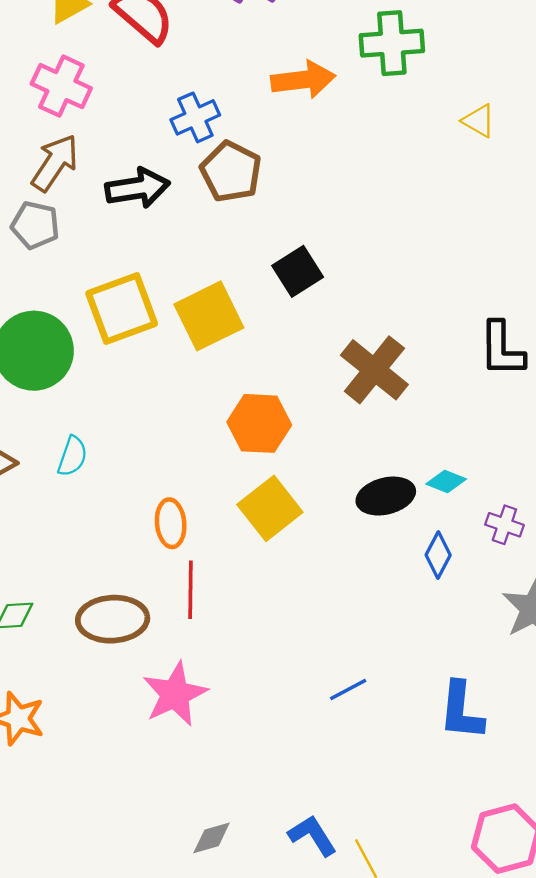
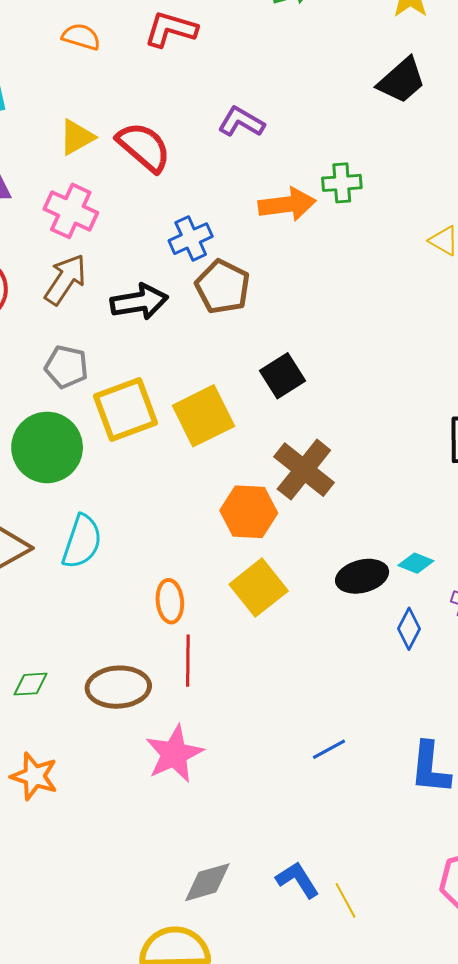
green cross: (392, 43) -> (342, 183), moved, size x0.7
gray pentagon: (35, 225) -> (66, 367), moved
brown cross: (374, 370) -> (304, 470), moved
cyan semicircle: (72, 456) -> (82, 542), size x1.5
gray diamond: (212, 838) -> (207, 882), size x1.4

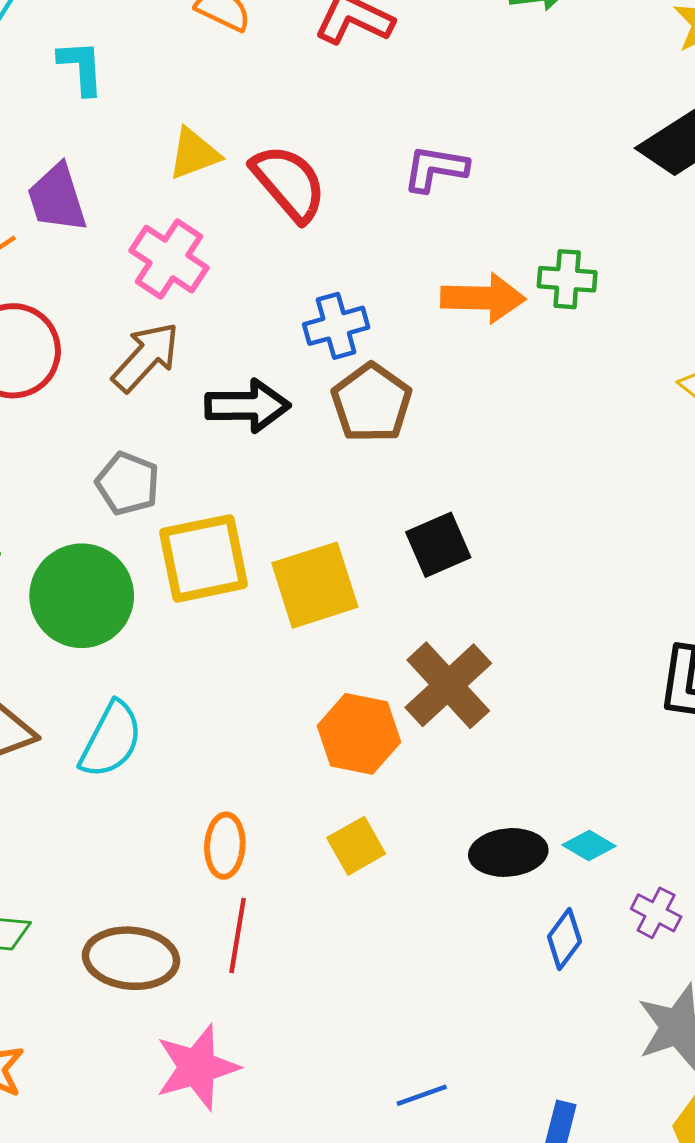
purple L-shape: (241, 122) -> (435, 169), turned -30
yellow square: (259, 588) -> (356, 846), size x0.7

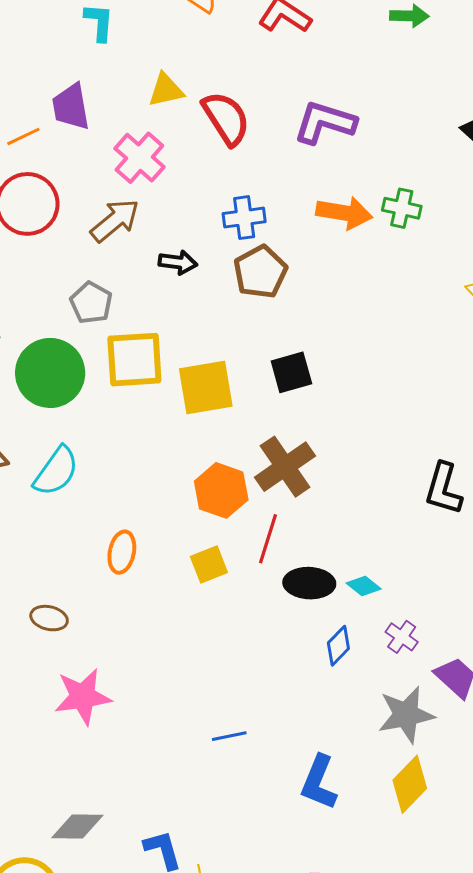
purple L-shape: (435, 169) -> (325, 122), size x1.4
black arrow: (248, 406) -> (178, 262), size x0.7
red line: (238, 935) -> (268, 539), moved
brown ellipse: (131, 958) -> (49, 618), size x0.6

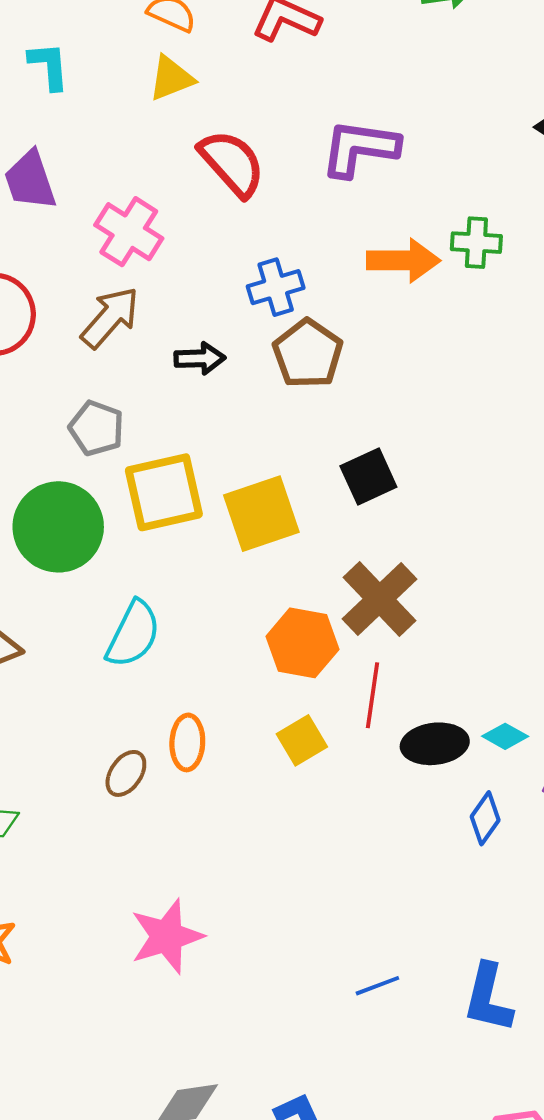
yellow triangle: (166, 90) -> (171, 78), moved
cyan semicircle: (56, 471) -> (133, 634), moved
brown ellipse: (49, 618) -> (126, 773), moved, turned -60
blue line: (229, 736) -> (377, 986), moved

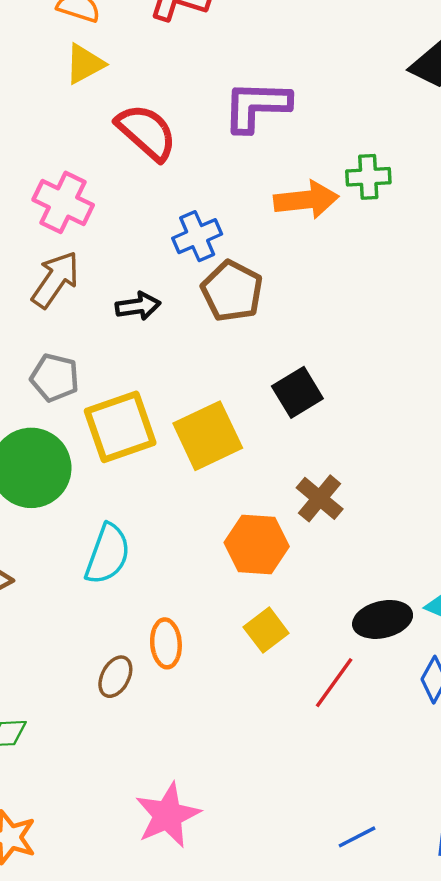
brown cross: (379, 599) -> (320, 498), size x0.7
red line: (372, 695) -> (334, 683), moved, turned 34

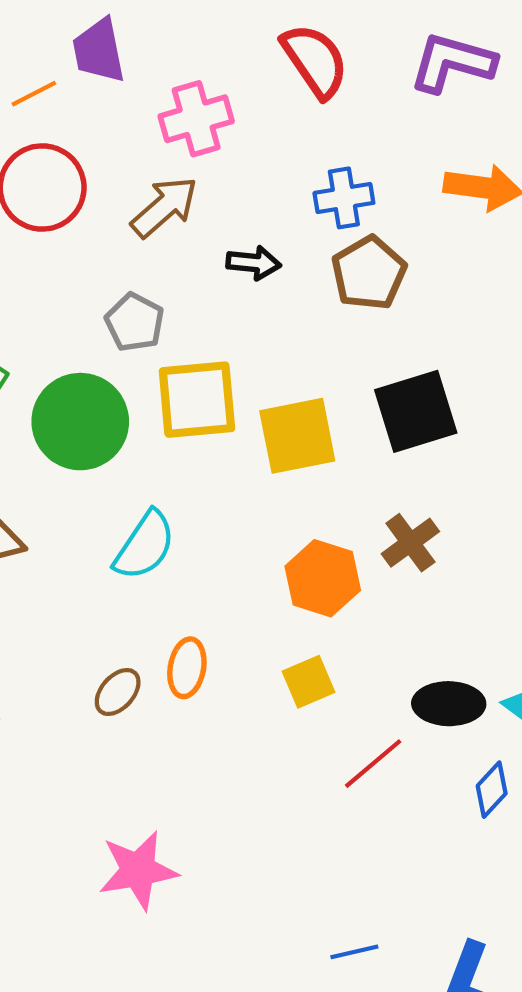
pink cross: (63, 202) -> (196, 119), turned 34
black square: (297, 392) -> (416, 411), size x1.4

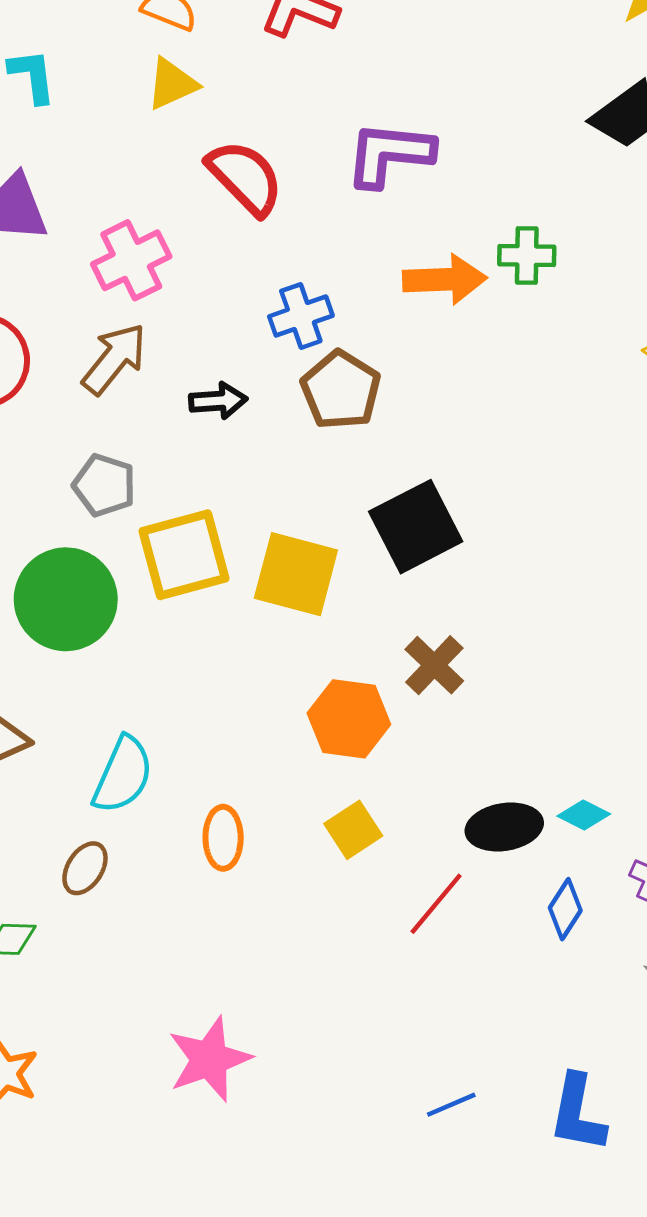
yellow square: (297, 436) -> (296, 574), turned 36
cyan semicircle: (145, 546) -> (123, 775), moved
brown ellipse: (118, 692) -> (85, 868), moved

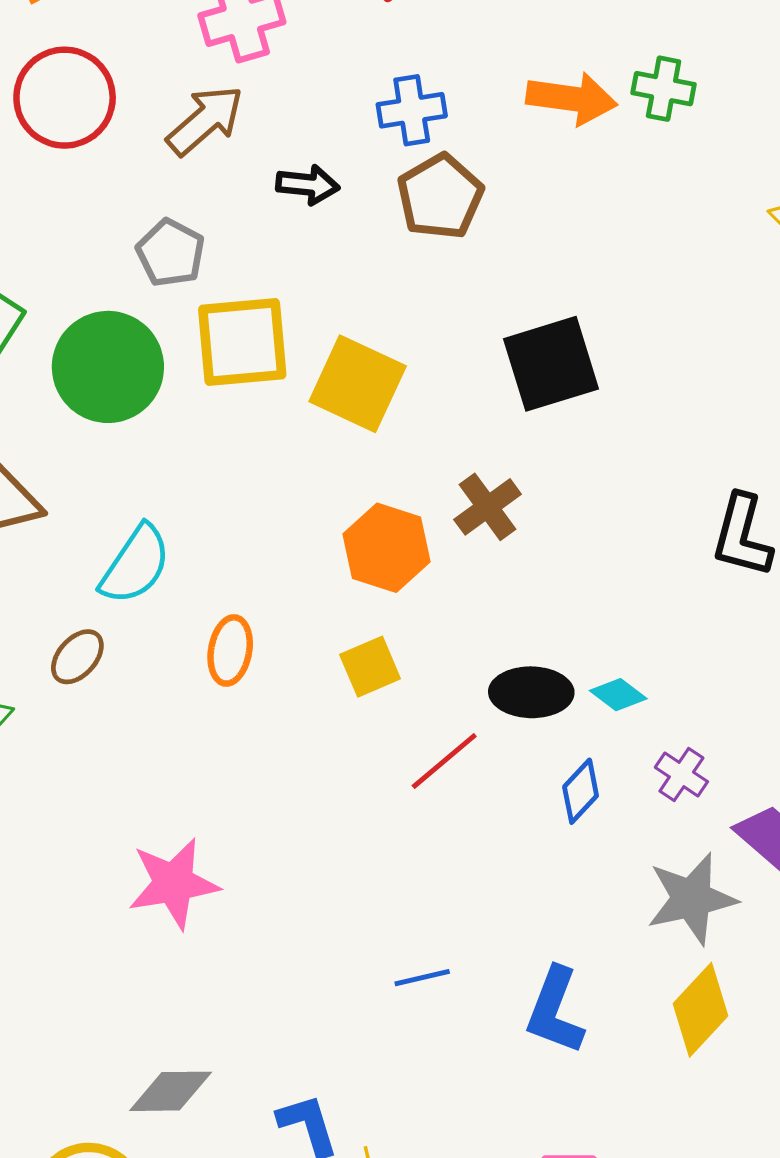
black square: (416, 527) -> (551, 364), moved

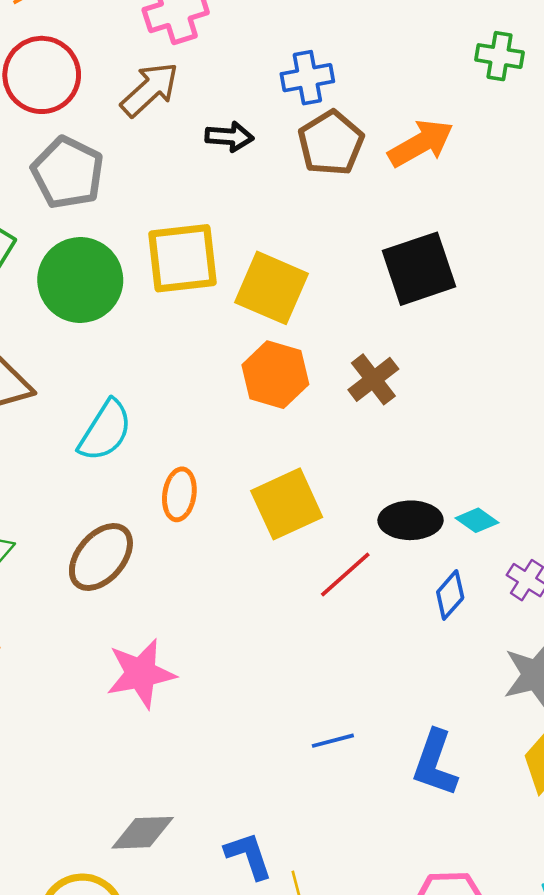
orange arrow: (572, 99) -> (421, 143), moved, turned -36
gray pentagon: (171, 253) -> (68, 173), moved, size x1.4
orange hexagon: (387, 548) -> (275, 375), moved
brown ellipse: (77, 657) -> (101, 557), moved, size x1.6
yellow square: (370, 667) -> (287, 504), size x1.5

